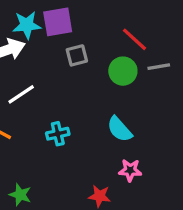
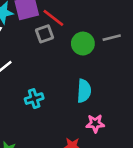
red line: (134, 39) -> (53, 18), moved
cyan semicircle: (120, 129) -> (84, 91), turned -130

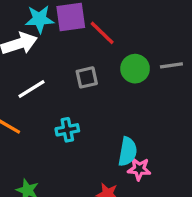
gray square: (44, 34) -> (87, 77), moved
cyan semicircle: (84, 91) -> (128, 152), moved

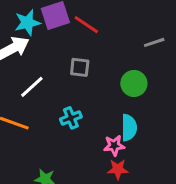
green circle: (135, 69) -> (134, 83), moved
gray square: (87, 77) -> (80, 67), turned 30
pink star: (139, 169) -> (114, 146), moved

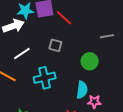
cyan cross: (71, 118) -> (45, 78), size x1.5
pink star: (114, 146) -> (94, 102), moved

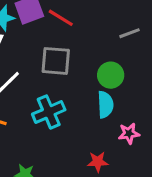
gray square: (55, 45) -> (56, 61), size x1.5
cyan semicircle: (82, 90) -> (105, 105), moved

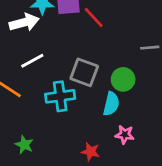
gray square: (56, 61) -> (84, 72), moved

